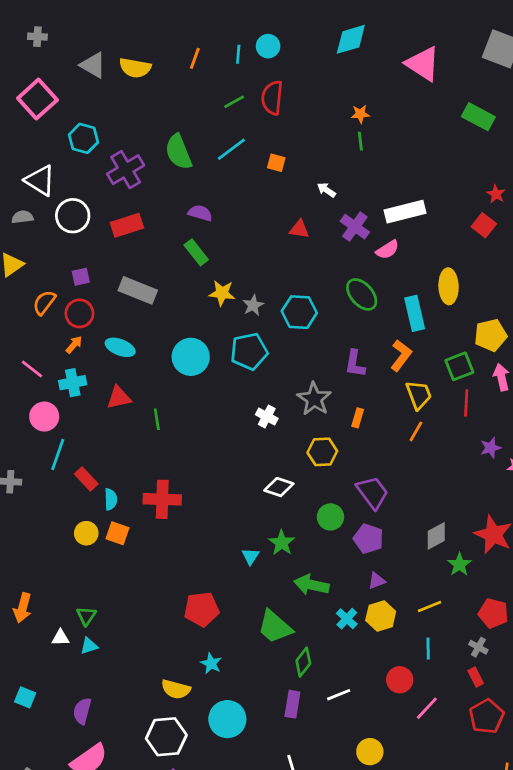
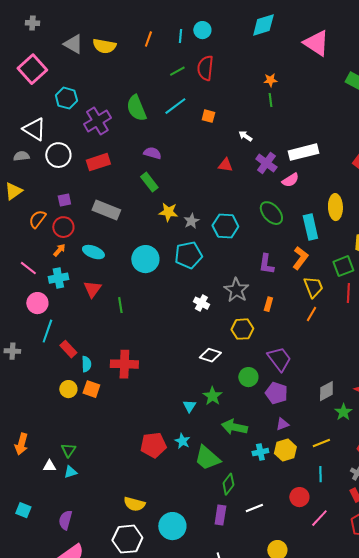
red triangle: (119, 398) -> (92, 289), turned -42
cyan cross: (347, 619) -> (260, 452), turned 35
cyan star: (211, 663) -> (182, 441), moved

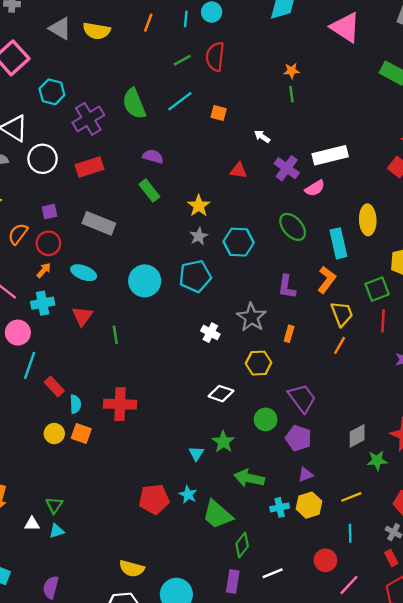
yellow star: (168, 212) -> (199, 206), moved, turned 30
green star: (343, 412) -> (377, 461), turned 30

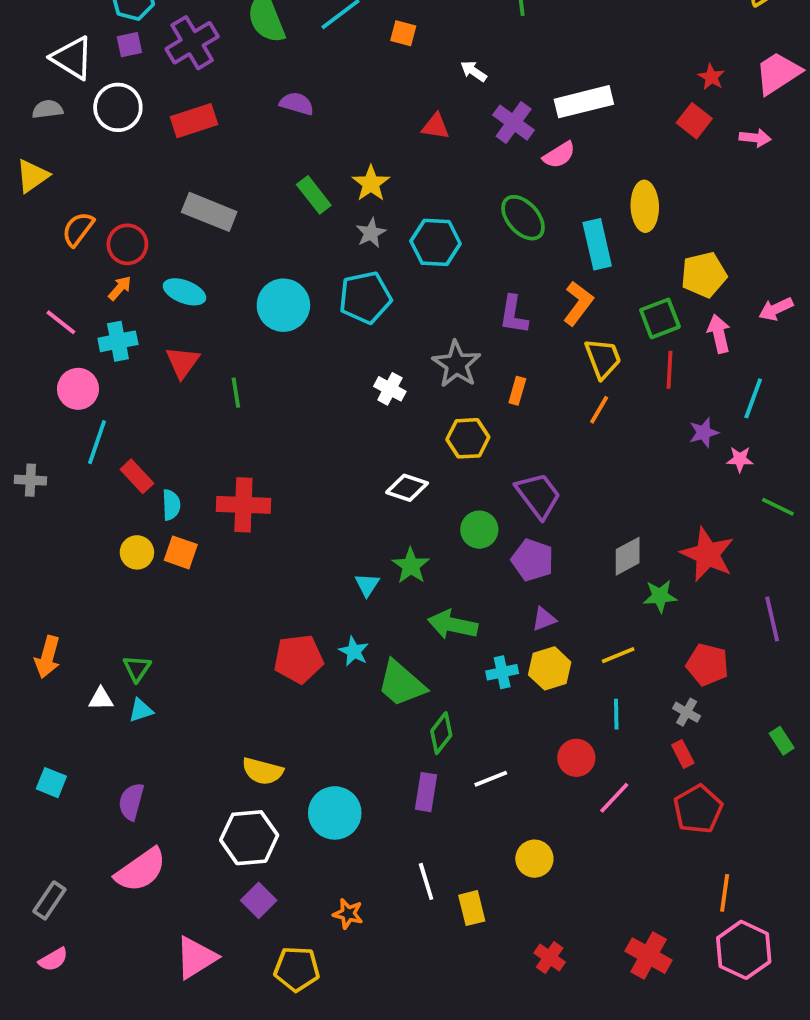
green rectangle: (149, 190) -> (314, 195), moved
purple square: (50, 212) -> (129, 45), moved

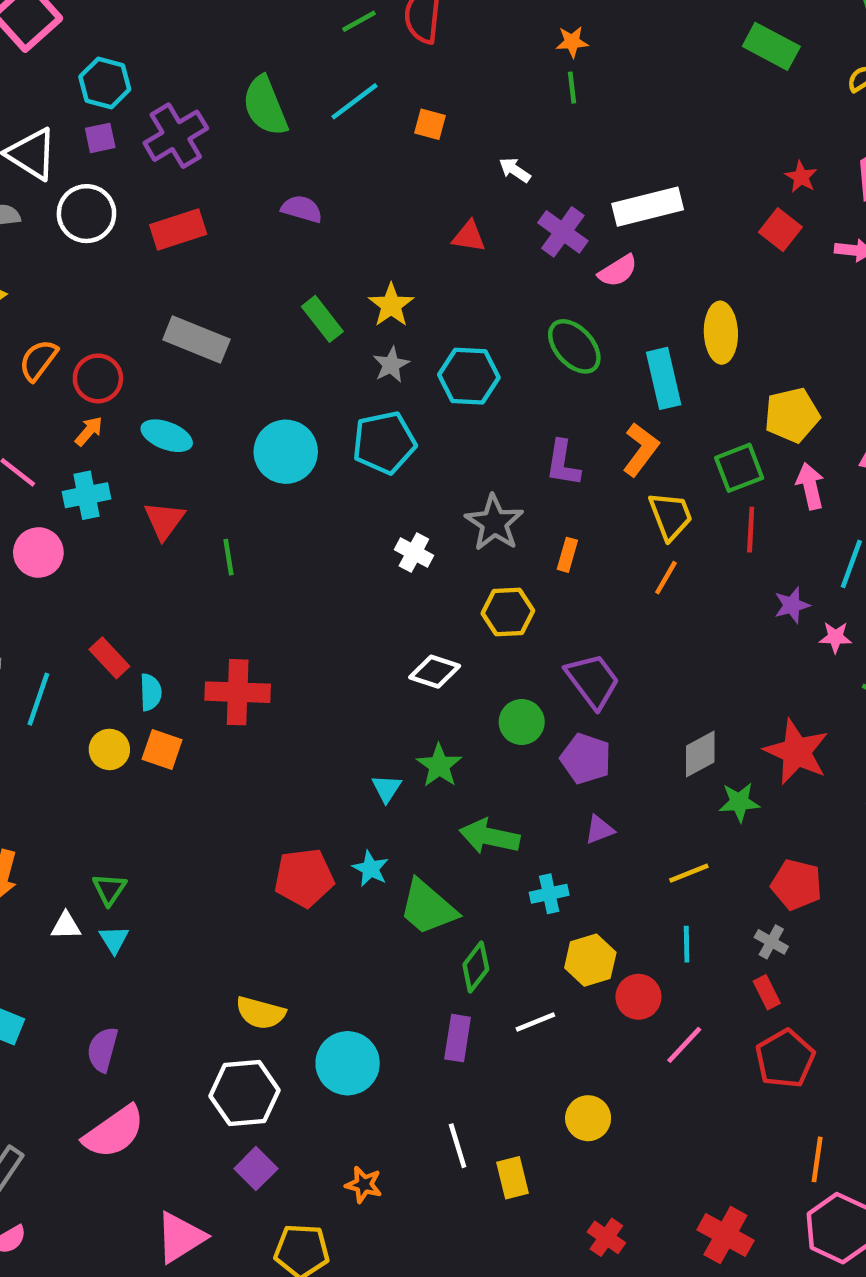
cyan line: (97, 442) -> (38, 699), moved
yellow hexagon: (550, 668) -> (590, 960), moved
cyan triangle: (141, 710) -> (114, 940), turned -44

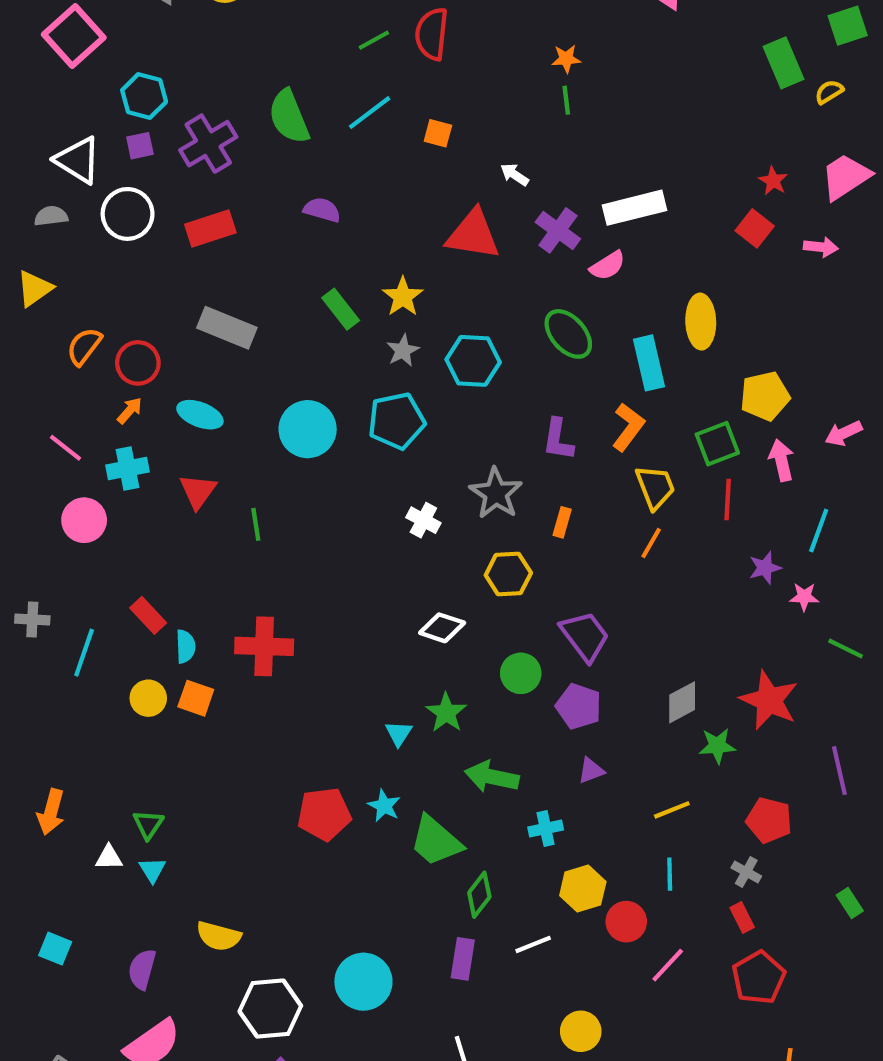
green rectangle: (771, 46) -> (784, 63), moved, turned 39
red triangle: (469, 236) -> (473, 235), size x1.8
yellow semicircle: (261, 1013) -> (219, 936), moved

